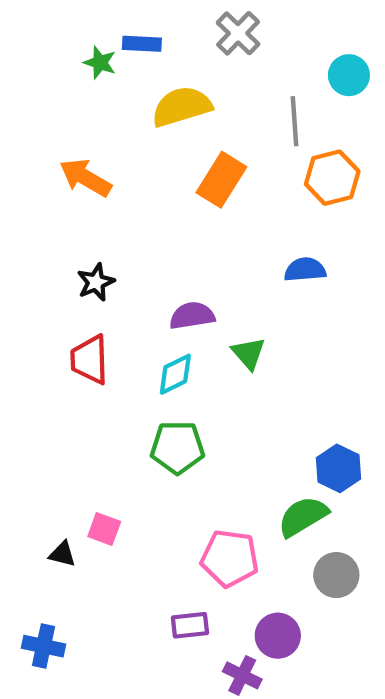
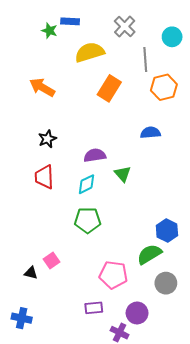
gray cross: (238, 33) -> (125, 27), moved
pink square: (104, 529) -> (51, 260), turned 35

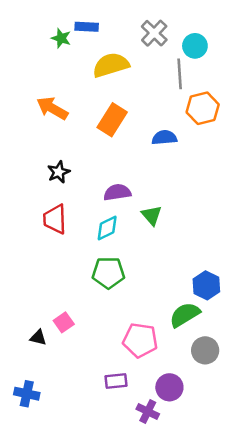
cyan circle: (172, 37) -> (195, 46), moved
orange rectangle: (109, 88) -> (112, 120), moved
blue semicircle: (150, 133) -> (164, 138), moved

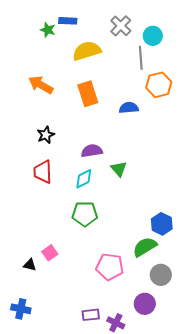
orange rectangle: (112, 120) -> (88, 94), turned -50
purple rectangle: (116, 381) -> (91, 315), moved
purple circle: (169, 387) -> (145, 304), moved

